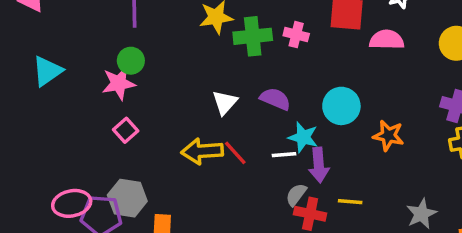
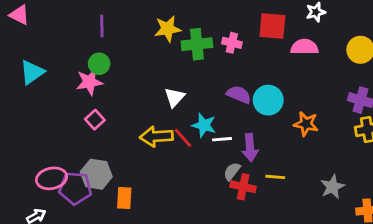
purple semicircle: (275, 99) -> (239, 95), moved
cyan star: (303, 137) -> (204, 125), moved

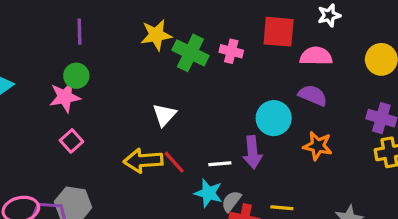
green cross: (197, 44) -> (190, 53), turned 32
purple semicircle: (239, 95) -> (313, 95), moved
cyan star: (204, 125) -> (208, 193), moved
purple arrow: (250, 148) -> (252, 152), moved

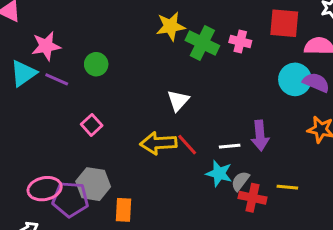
purple line: (80, 32) -> (57, 79), moved, turned -65
pink star: (65, 97) -> (46, 46), moved
cyan circle: (274, 118) -> (295, 79), moved

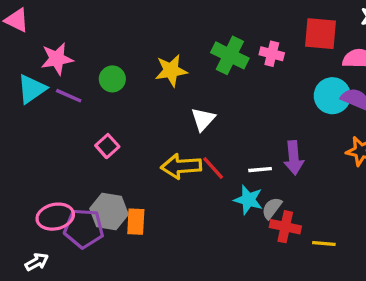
yellow star: (171, 26) -> (171, 71), moved
yellow line: (287, 187) -> (324, 243), moved
orange rectangle: (123, 210) -> (136, 222), moved

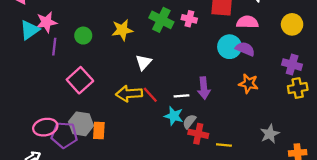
cyan triangle: (32, 89) -> (30, 30), moved
purple line: (69, 96) -> (54, 47), turned 72
pink square: (107, 146) -> (80, 80), size x1.6

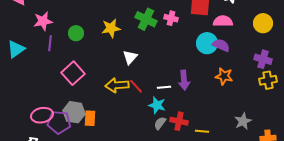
cyan triangle: (30, 30) -> (16, 49), moved
gray semicircle: (189, 122) -> (160, 123), moved

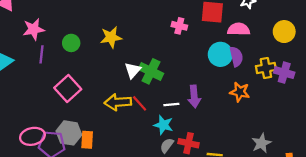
green cross: (146, 19) -> (151, 71), moved
purple semicircle: (221, 45) -> (236, 57), turned 54
yellow cross: (268, 80) -> (266, 68), moved

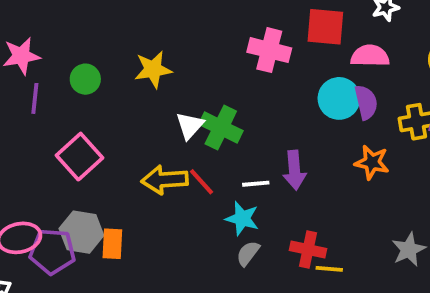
pink cross: (179, 26) -> (269, 50), size x1.5
red cross: (188, 143) -> (308, 250), moved

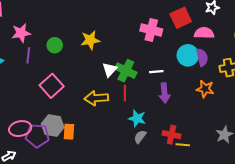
red square: (325, 27) -> (181, 18), turned -30
red line: (201, 182) -> (125, 93), moved, turned 42
white line: (256, 184) -> (156, 72), moved

